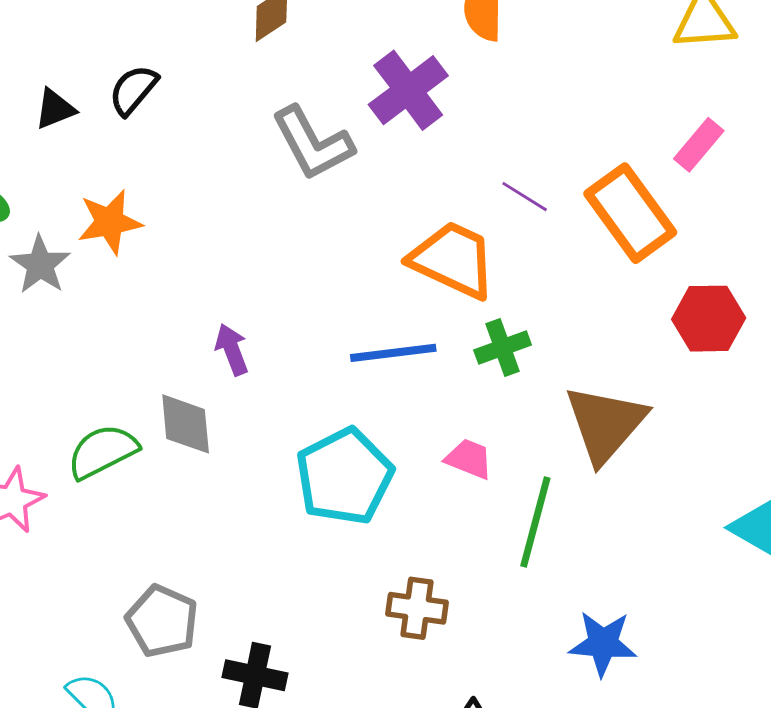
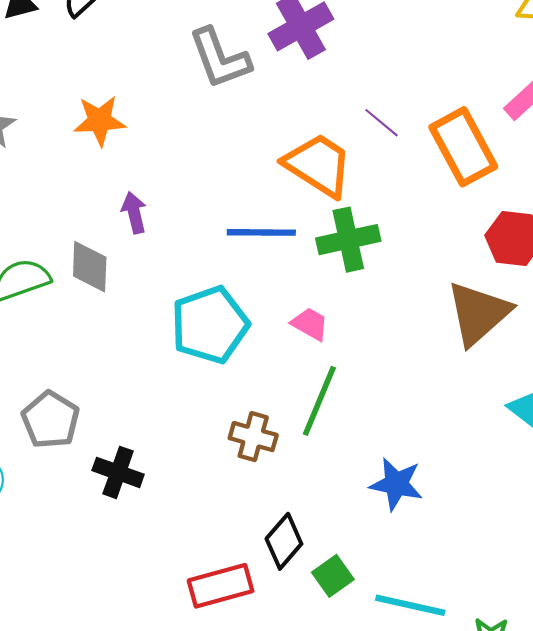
orange star: (110, 222) -> (100, 121), moved
green cross: (503, 347) -> (348, 240), size x1.4
brown triangle: (605, 424) -> (478, 313), moved
green line: (535, 522) -> (319, 401), moved

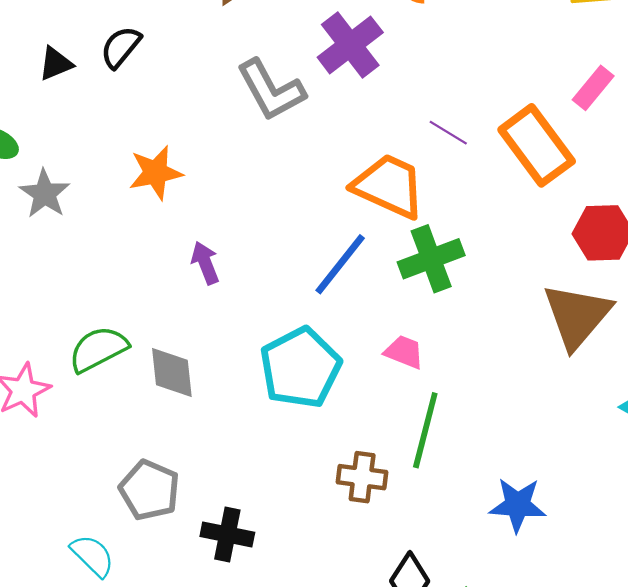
blue line: (261, 232) -> (340, 264), turned -44
gray diamond: (90, 267) -> (172, 372), moved

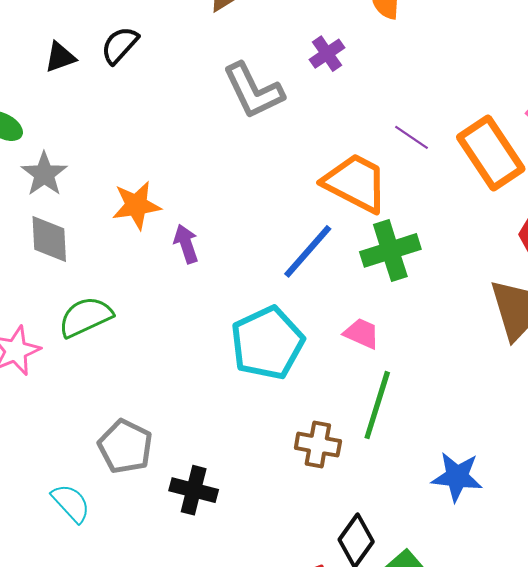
purple cross: (350, 45) -> (327, 54), size x0.6
orange star: (156, 173) -> (136, 205), moved
gray diamond: (172, 372) -> (49, 239), moved

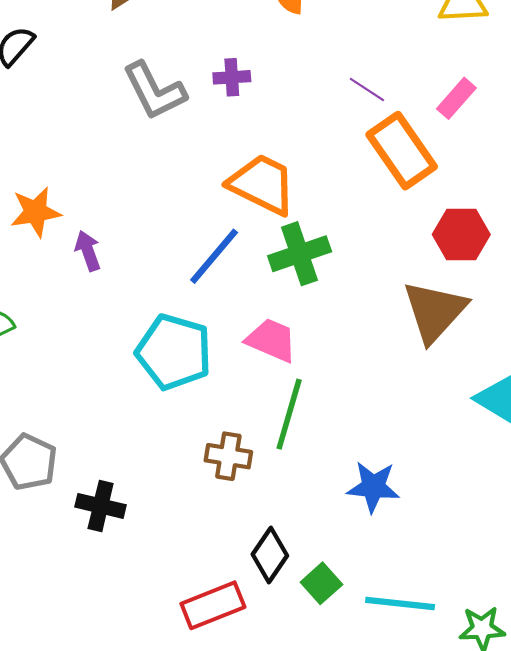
purple cross: (327, 54) -> (232, 77), moved, turned 32
purple line: (411, 137) -> (367, 89), moved
pink trapezoid: (362, 333) -> (271, 340), size x1.4
cyan pentagon: (267, 343) -> (174, 352), turned -30

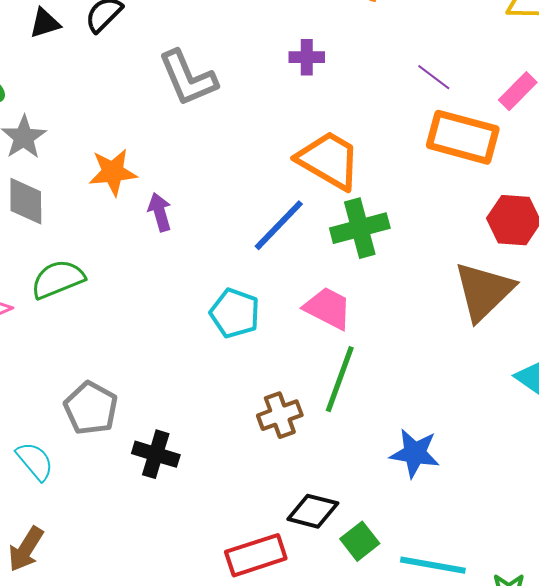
gray L-shape: (154, 91) -> (188, 78), moved
orange rectangle: (402, 151) -> (463, 137), turned -44
cyan pentagon: (174, 352) -> (235, 313), size x0.7
brown cross: (228, 456) -> (280, 415), turned -33
black diamond: (270, 555) -> (313, 511), turned 66

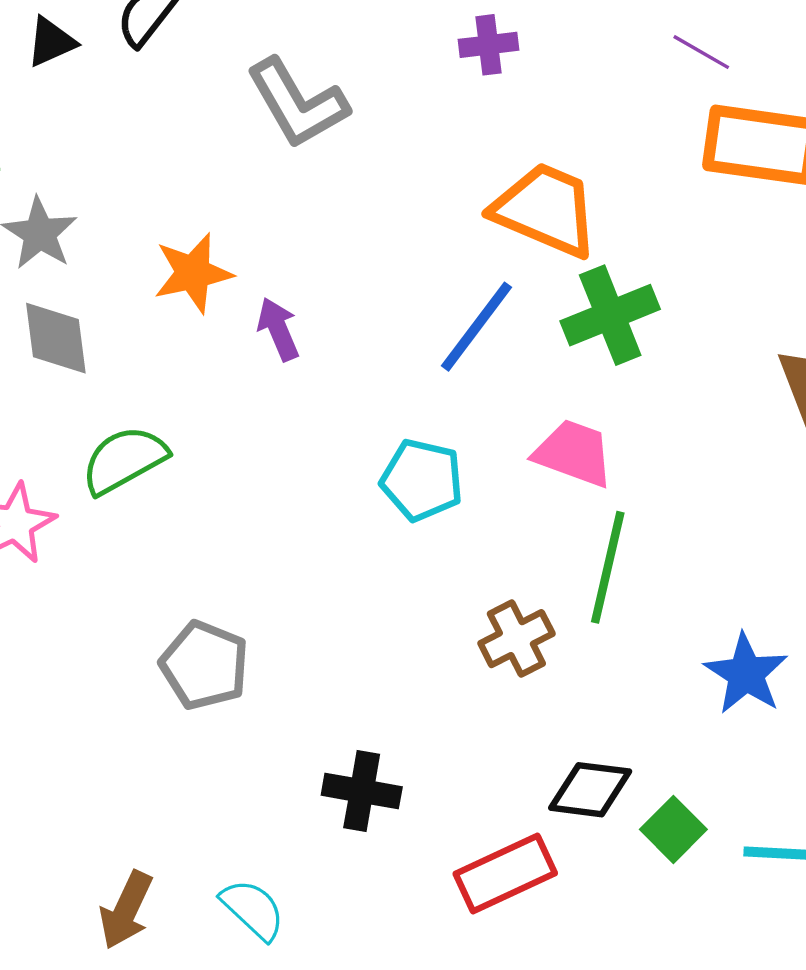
blue star: (415, 453) -> (746, 674), turned 30
black cross: (156, 454) -> (362, 791), moved
cyan semicircle: (35, 461) -> (253, 909), moved

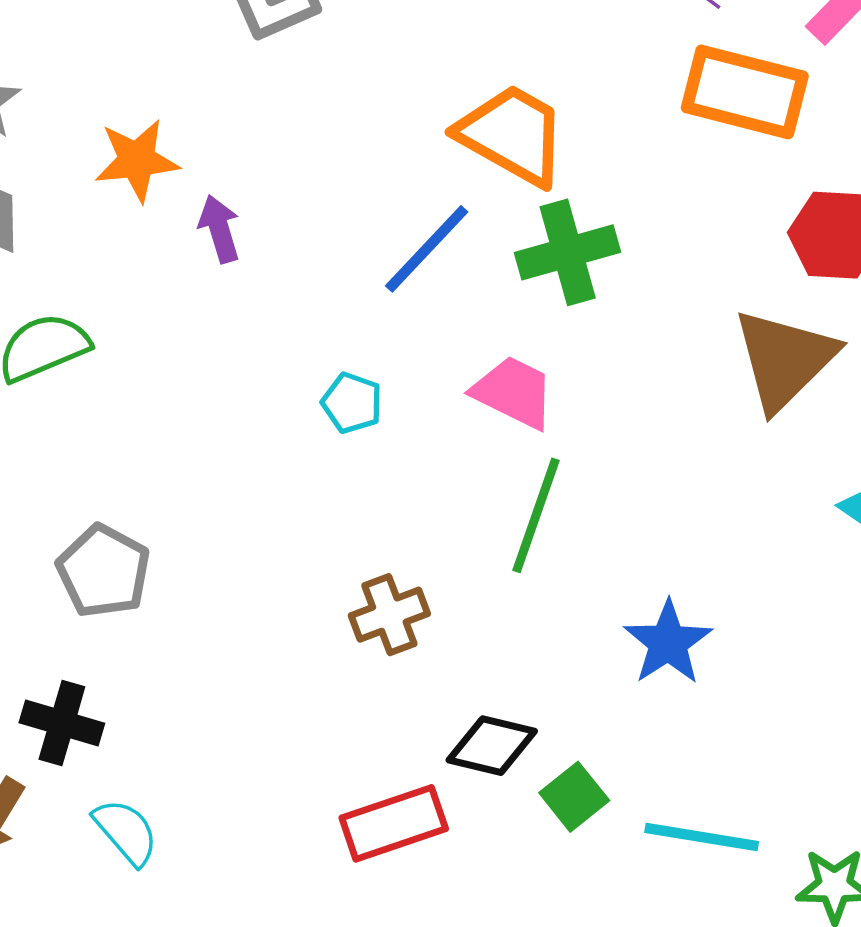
cyan pentagon: (422, 480) -> (352, 403), size x0.7
brown cross: (516, 639) -> (389, 615), moved
black cross: (362, 791) -> (62, 723), moved

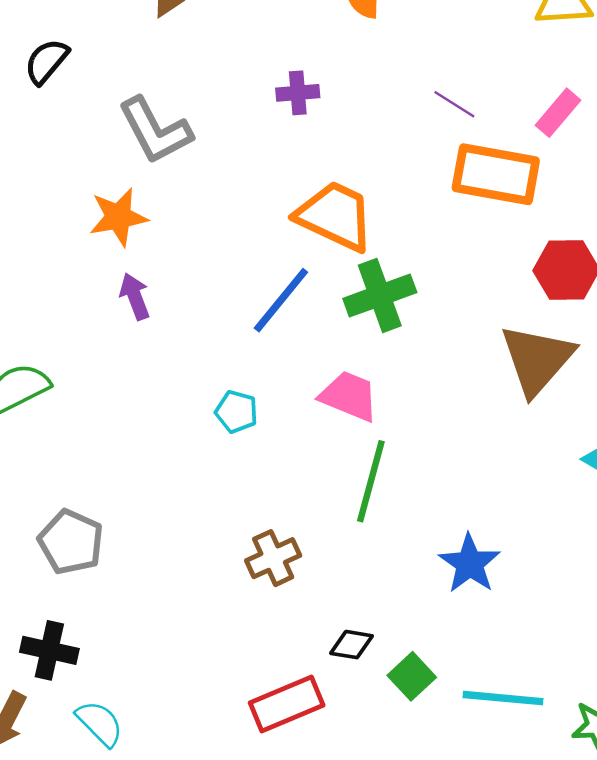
orange star: (137, 160) -> (118, 217), moved
black diamond: (492, 746) -> (351, 645), size x0.7

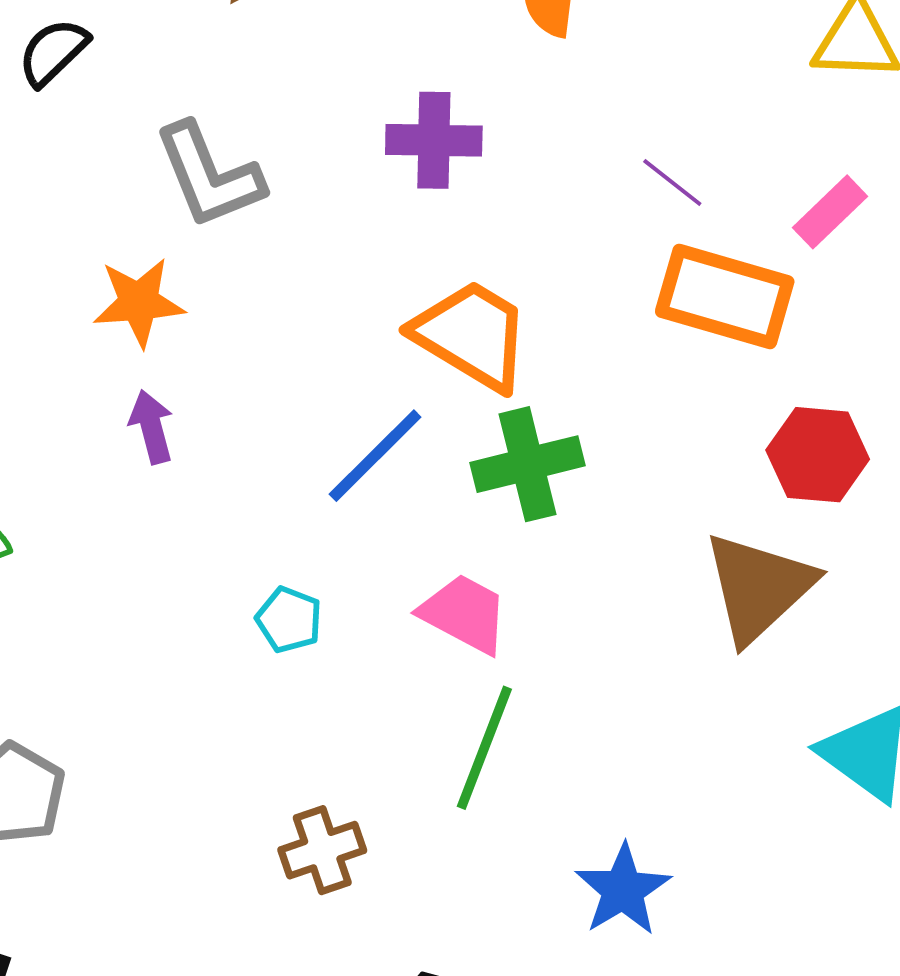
purple cross: (298, 93) -> (434, 140), size x1.4

